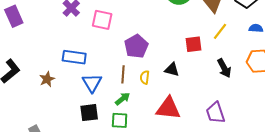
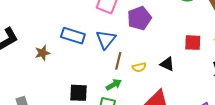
purple pentagon: (136, 46) -> (139, 18), moved
yellow semicircle: (145, 77) -> (139, 67), turned -120
blue triangle: (92, 83) -> (106, 39), moved

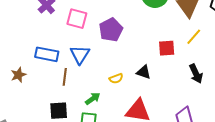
brown line: (118, 61) -> (65, 77), moved

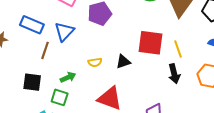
yellow line: (194, 37) -> (178, 49), moved, turned -72
red square: (167, 48) -> (151, 43), size x1.5
black triangle: (144, 72) -> (123, 62), turned -49

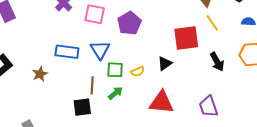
yellow line: (178, 49) -> (212, 23), moved
brown line: (45, 50) -> (92, 85), moved
green square: (60, 97) -> (115, 70), moved

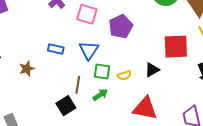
blue rectangle: (67, 52) -> (56, 49), size x0.7
black square: (82, 107) -> (66, 106), turned -30

